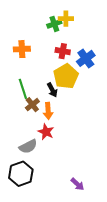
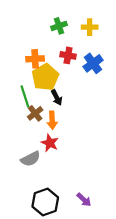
yellow cross: (66, 19) -> (90, 27), moved
orange cross: (22, 49) -> (35, 59), moved
yellow pentagon: (66, 76) -> (45, 77), moved
black hexagon: (21, 174) -> (45, 202), moved

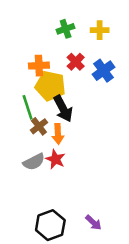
red cross: (68, 55) -> (76, 62), turned 35
yellow pentagon: (45, 77) -> (50, 86), turned -30
black arrow: (57, 97) -> (63, 109), size x1.5
gray semicircle: (31, 159) -> (34, 162), moved

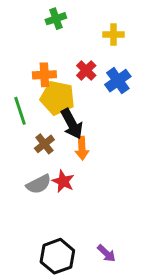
green cross: (66, 29) -> (56, 19), moved
green line: (28, 107) -> (20, 111), moved
orange arrow: (58, 134) -> (82, 148), moved

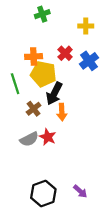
black arrow: (72, 124) -> (54, 93), turned 55

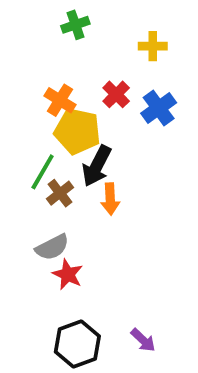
orange cross: (34, 57) -> (60, 100), turned 35
green line: (15, 84) -> (43, 172), moved, turned 48
red star: (48, 137) -> (68, 274), moved

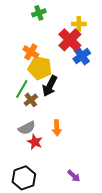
red cross: (116, 94) -> (70, 40), moved, size x1.6
orange arrow: (110, 199) -> (57, 128), moved
black hexagon: (77, 344) -> (24, 178), moved

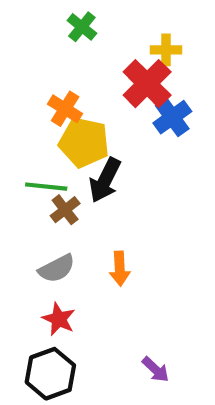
green cross: (39, 13) -> (82, 27), turned -32
green line: (22, 89) -> (46, 187), turned 66
red star: (35, 142) -> (59, 319), moved

